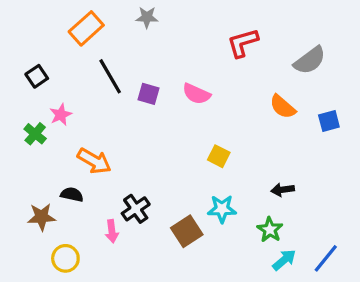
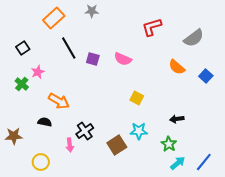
blue square: (329, 121) -> (206, 76), turned -32
brown star: (42, 217) -> (14, 136), moved

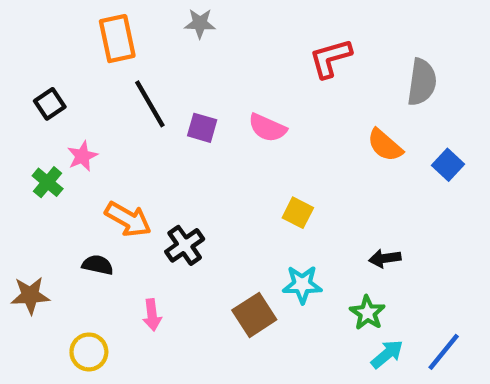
orange rectangle: (54, 18) -> (117, 39), turned -60
gray semicircle: (194, 38) -> (422, 82), turned -45
black cross: (85, 131) -> (185, 245), moved

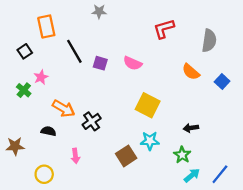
orange rectangle: (117, 39) -> (46, 27), moved
yellow square: (298, 213) -> (148, 105), size x1.6

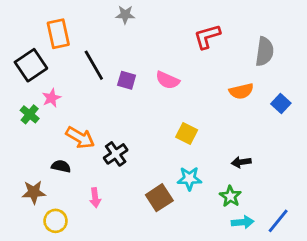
black square: (25, 51) -> (31, 65), size x1.6
orange semicircle: (191, 72) -> (241, 91), turned -54
yellow square: (148, 105) -> (187, 133), size x0.7
brown star: (15, 146) -> (34, 192), moved
cyan arrow: (192, 175) -> (243, 222), turned 35

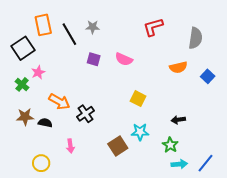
gray star: (125, 15) -> (93, 27), moved
black line: (94, 65) -> (69, 34), moved
brown star: (34, 192) -> (25, 117), moved

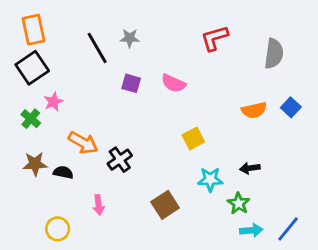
orange rectangle: (43, 25) -> (34, 30), moved
orange semicircle: (178, 67) -> (254, 110), moved
yellow square: (138, 99) -> (193, 138), turned 35
cyan star: (140, 132) -> (210, 179), moved

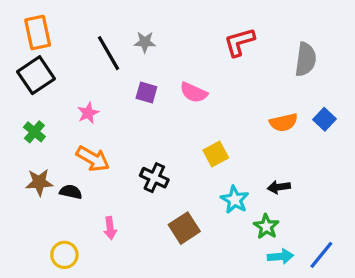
pink star: (53, 102) -> (88, 113), moved
black cross: (120, 160) -> (154, 178), moved, turned -30
cyan star: (210, 179) -> (235, 200), turned 30

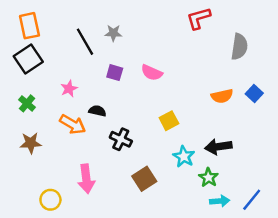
red L-shape: (239, 42) -> (199, 18), moved
black arrow: (279, 187) -> (218, 147), size x1.5
black semicircle: (71, 192) -> (97, 111), moved
pink arrow: (110, 228) -> (86, 179), size x1.6

